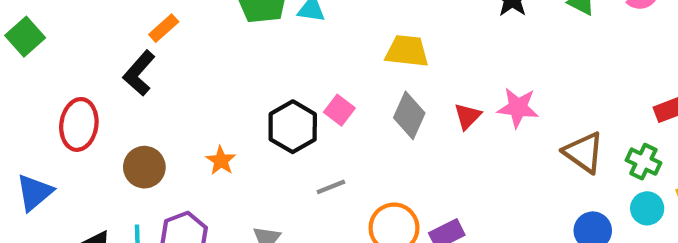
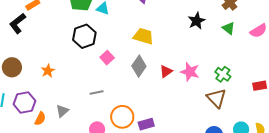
black hexagon: (293, 127) -> (84, 36), moved
green cross: (643, 162) -> (223, 74), moved

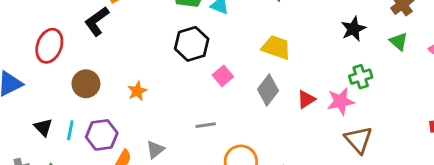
pink star: (190, 72) -> (341, 101), turned -30
green cross: (223, 74) -> (361, 77), moved, turned 35
brown triangle: (217, 98) -> (358, 140), moved

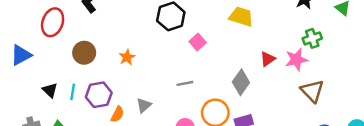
gray diamond: (268, 90) -> (241, 82), moved

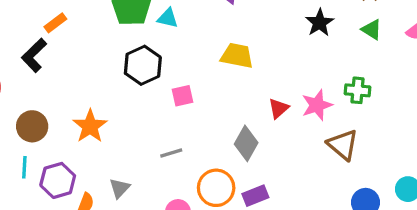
green cross: (312, 38) -> (358, 90), moved, turned 30
pink square: (198, 42) -> (182, 96), turned 35
orange star: (127, 57) -> (90, 126), size x1.5
cyan line: (73, 92) -> (24, 167), moved

